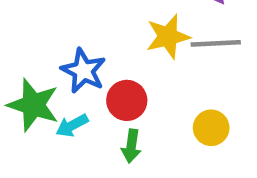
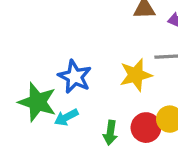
yellow star: (168, 37) -> (136, 75), moved
red circle: (127, 100) -> (146, 128), moved

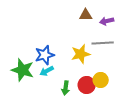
blue star: (75, 77) -> (45, 55), turned 30
cyan arrow: (66, 117) -> (47, 71), moved

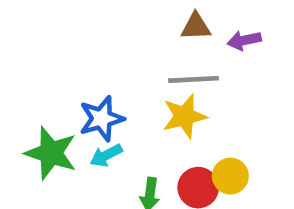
gray line: (103, 43) -> (194, 79), moved

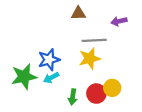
brown triangle: (196, 27) -> (78, 13), moved
green star: (51, 153) -> (24, 77), turned -30

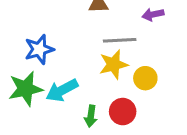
blue star: (49, 60) -> (39, 49), moved
cyan arrow: (51, 78) -> (62, 90), size x1.5
yellow circle: (112, 88) -> (145, 78), moved

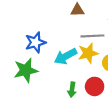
cyan arrow: (62, 90) -> (66, 56), moved

